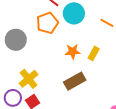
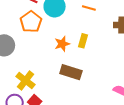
brown rectangle: (75, 81) -> (71, 72), turned 60

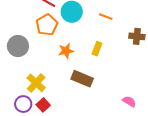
orange star: (62, 44) -> (66, 51), moved

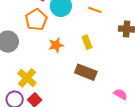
yellow rectangle: (97, 49) -> (87, 42), turned -40
brown rectangle: (82, 79) -> (86, 72), moved

